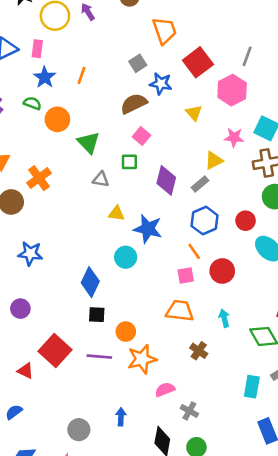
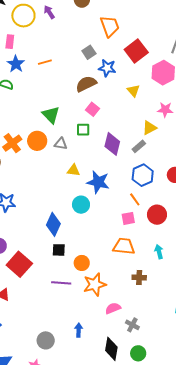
orange line: (82, 75) -> (45, 62), turned 56
orange circle: (57, 119) -> (37, 141), moved
red square: (55, 351) -> (19, 264), moved
brown cross: (199, 351) -> (139, 278), turned -32

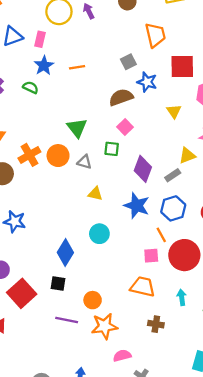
red square: (136, 51) -> (182, 67), turned 30
blue star: (98, 182) -> (137, 206), moved
red circle: (157, 215) -> (184, 255), size x1.4
black square: (59, 250) -> (58, 284), moved

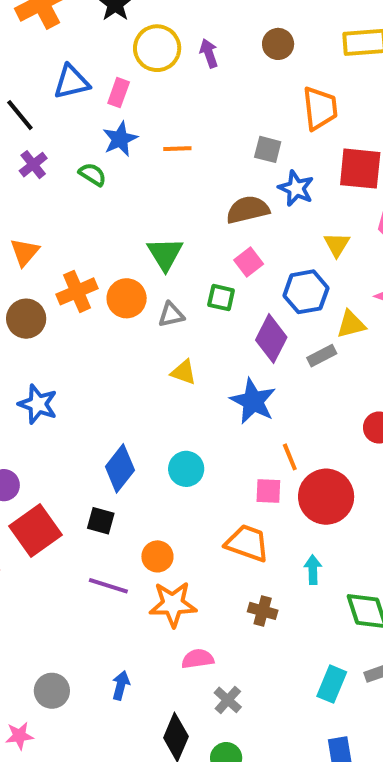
gray square: (128, 62) -> (268, 149), turned 35
gray triangle: (84, 162) -> (171, 315), turned -35
blue hexagon: (173, 208) -> (306, 292), moved
cyan circle: (99, 234) -> (186, 469), moved

